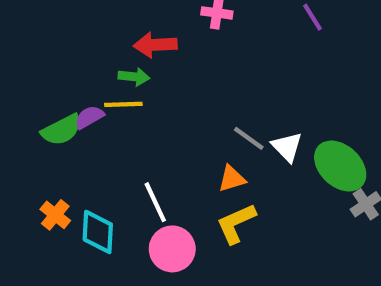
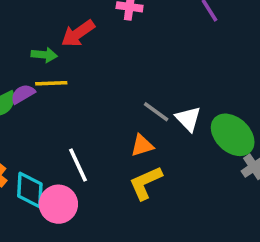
red arrow: (155, 45) -> (78, 33), turned -32
green arrow: (134, 77) -> (44, 55), moved
pink circle: (172, 249) -> (58, 204), moved

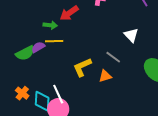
white triangle: (188, 119) -> (131, 35), moved
white line: (78, 165) -> (58, 94), moved
yellow L-shape: (146, 183) -> (82, 67), moved

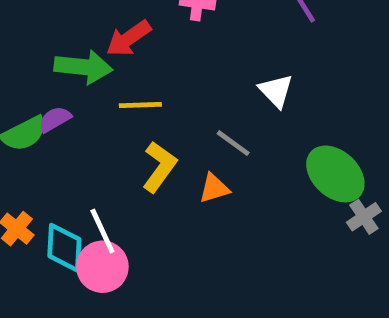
green arrow: (50, 25) -> (83, 67), size x1.6
yellow line: (54, 41) -> (140, 105), moved
yellow L-shape: (82, 67) -> (159, 167), turned 150

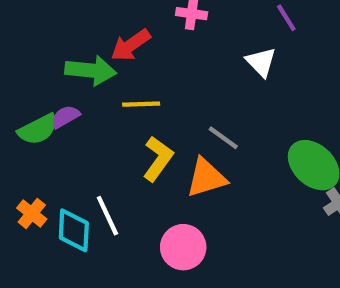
white triangle: (276, 91) -> (261, 62), moved
orange triangle: (214, 188) -> (206, 178), size x1.5
pink circle: (102, 267) -> (183, 247), moved

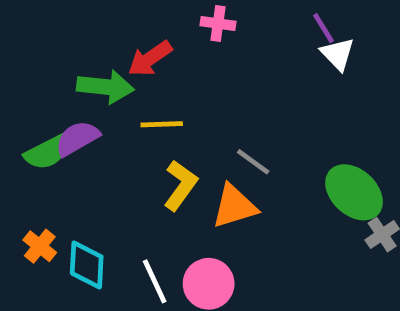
white triangle: (261, 62) -> (338, 54), moved
purple semicircle: (65, 117) -> (77, 138), size x1.4
white line: (107, 216) -> (155, 281), moved

